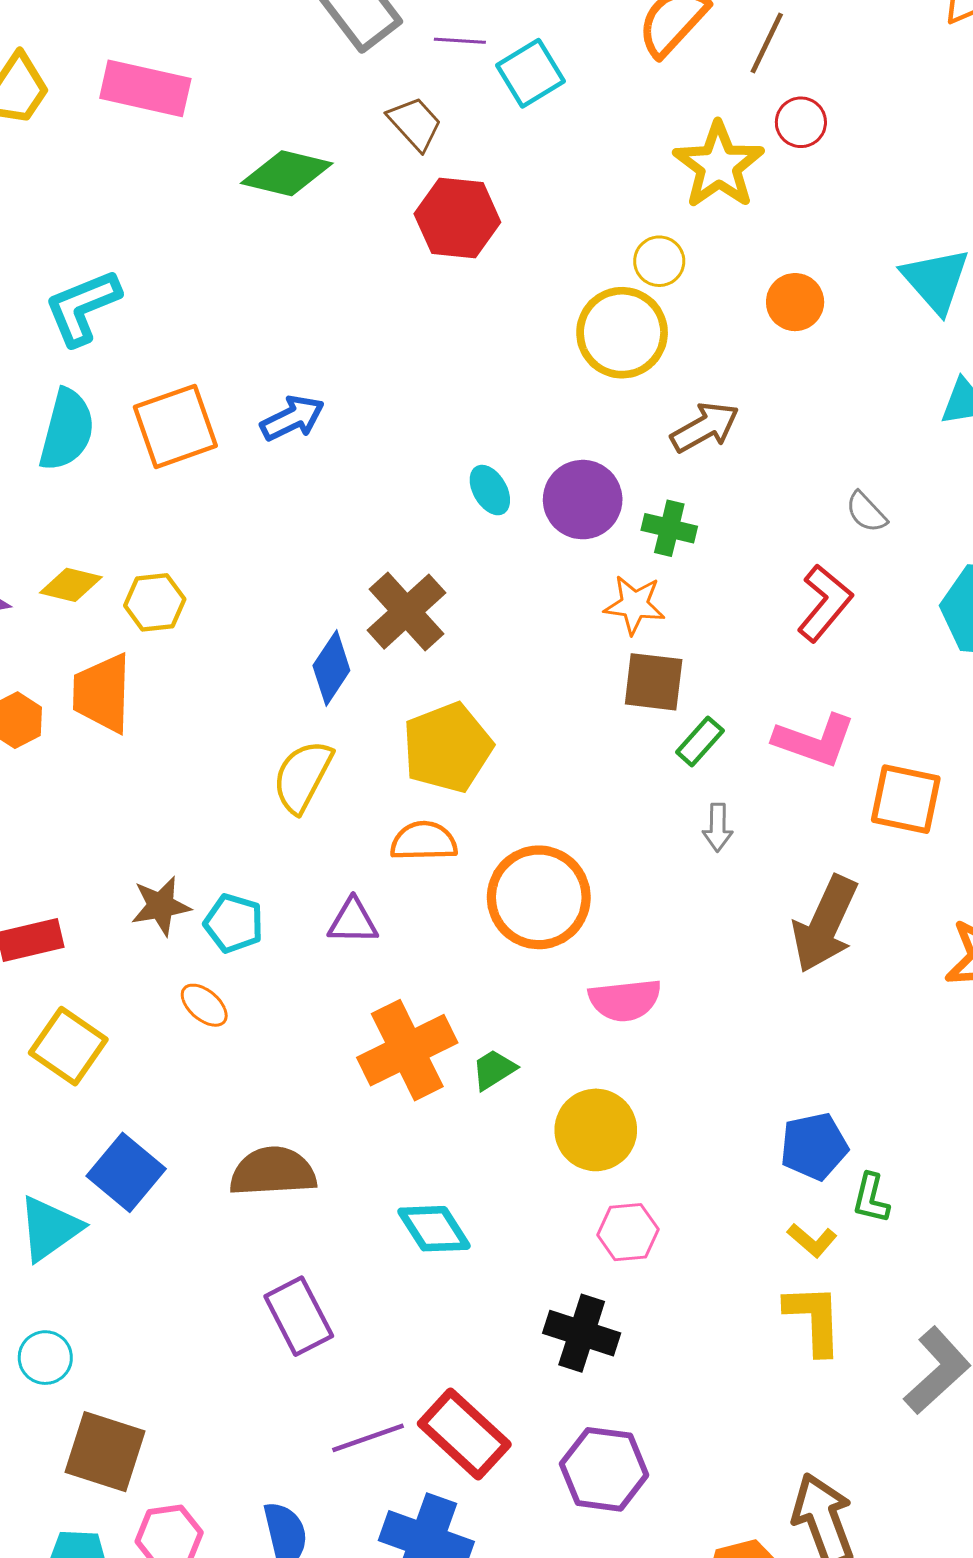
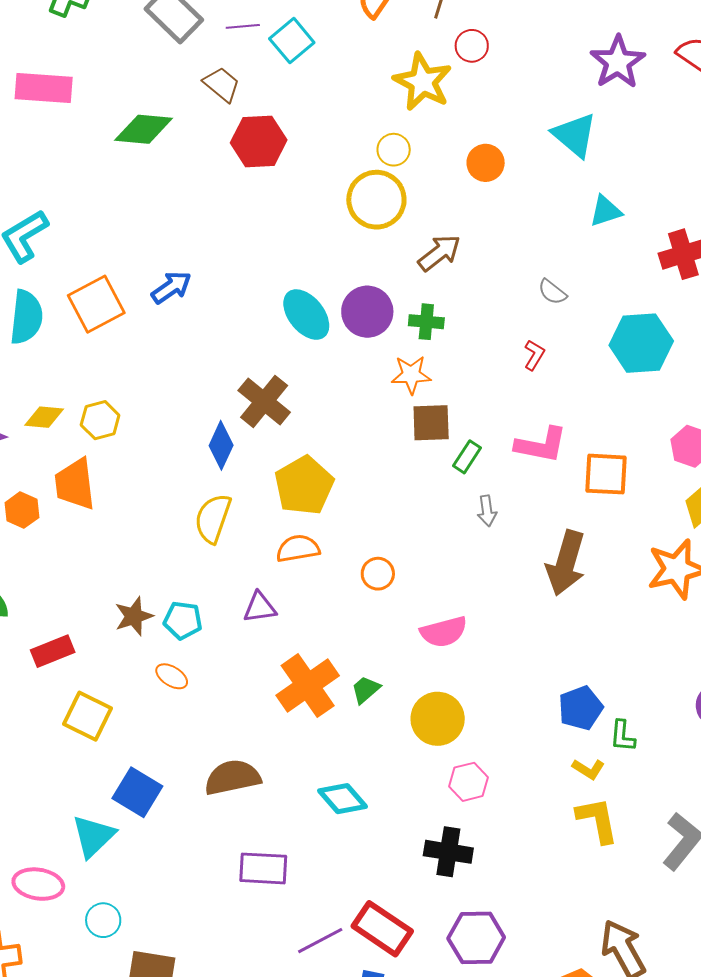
cyan ellipse: (490, 490) -> (306, 315), size x1.6
red L-shape: (825, 603) -> (534, 355), size x0.6
orange circle: (539, 897) -> (378, 574), size x0.5
purple rectangle: (299, 1316) -> (263, 868), turned -51

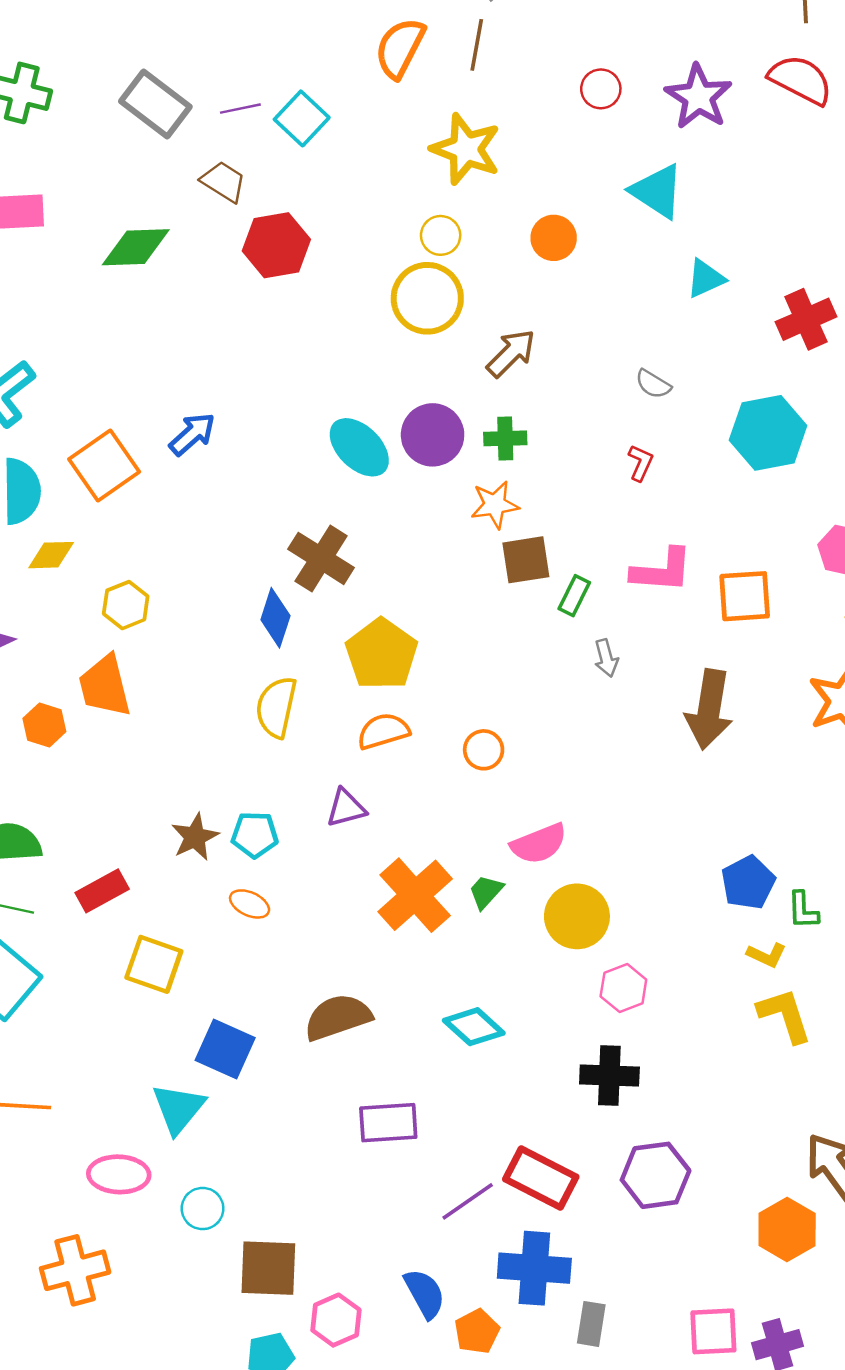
red circle: (472, 46) -> (601, 89), moved
yellow diamond: (44, 417) -> (51, 555), moved
pink semicircle: (444, 632) -> (539, 844), moved

